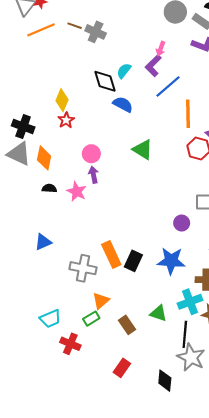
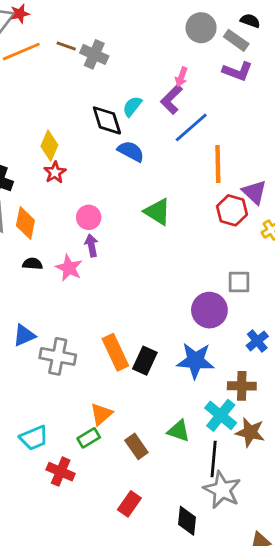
purple circle: (182, 223) -> (209, 310), size x1.6
gray cross: (83, 268) -> (58, 356), moved
cyan cross: (190, 302) -> (221, 415), turned -30

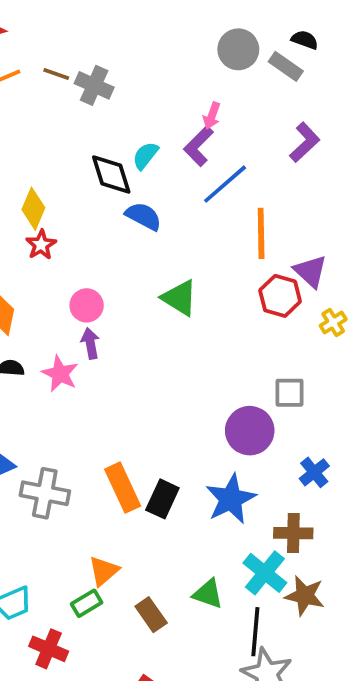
purple L-shape: (238, 71) -> (305, 142), moved, turned -64
blue star: (195, 361) -> (231, 499), turned -30

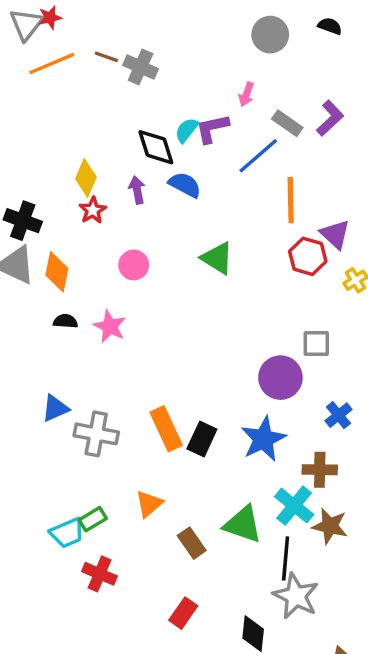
gray rectangle: (286, 66) -> (287, 123), moved
purple L-shape: (198, 146) -> (212, 128), moved, turned 33
purple arrow: (90, 343) -> (137, 190), moved
green triangle: (208, 594) -> (243, 524), size x1.4
green rectangle: (87, 603) -> (93, 519), moved

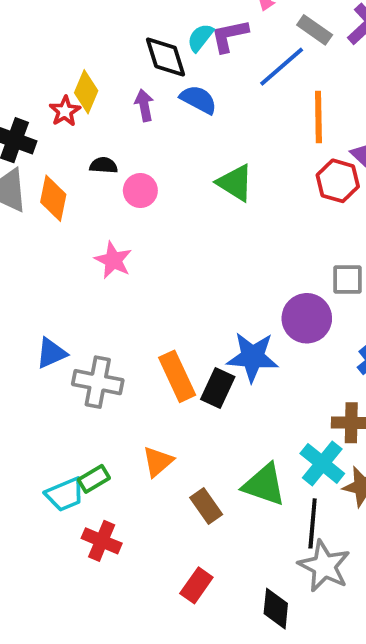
red star: (93, 210) -> (65, 111), moved
black semicircle: (65, 321) -> (104, 165), moved
blue star: (263, 439) -> (253, 357), moved, turned 30

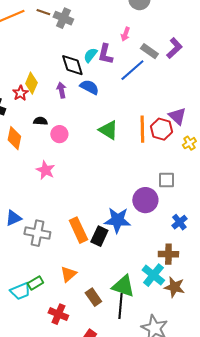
purple L-shape: (229, 36) -> (105, 54), turned -65
orange line: (318, 117) -> (142, 129), moved
black line: (313, 523) -> (120, 306), moved
red cross: (102, 541) -> (58, 314), moved

